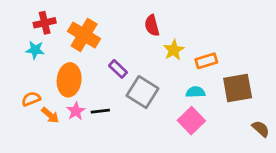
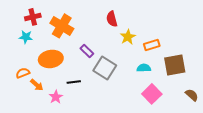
orange ellipse: (69, 80) -> (51, 59), turned 75
pink star: (76, 111) -> (56, 97), moved
pink square: (191, 121) -> (152, 94), moved

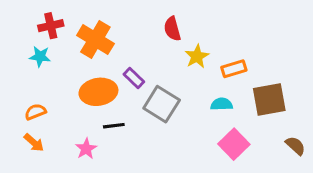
orange ellipse: (51, 59) -> (98, 92), moved
orange arrow: (37, 85) -> (34, 143), moved

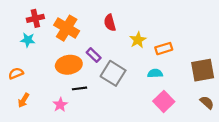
red semicircle: (172, 29) -> (110, 23), moved
brown square: (269, 100) -> (203, 70), moved
orange semicircle: (35, 112) -> (16, 73), moved
orange arrow: (34, 143) -> (23, 100), turned 80

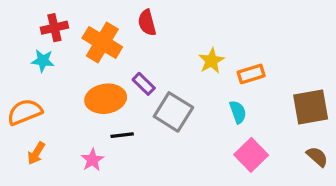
red semicircle: (110, 23) -> (147, 23), moved
orange semicircle: (16, 73) -> (25, 112), size x1.5
cyan semicircle: (155, 73) -> (238, 112), turned 72

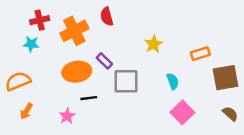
orange cross: (102, 43) -> (74, 31), turned 32
orange rectangle: (251, 74) -> (200, 54), moved
gray square: (173, 112) -> (126, 81), turned -32

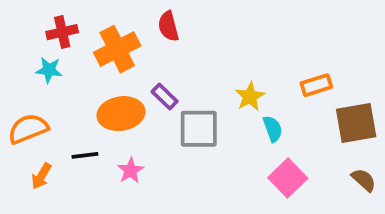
yellow star: (154, 44) -> (250, 96), moved
black line: (89, 98) -> (85, 155), moved
pink star: (67, 116) -> (130, 170), moved

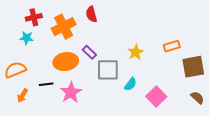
cyan semicircle: (273, 129) -> (131, 84), moved, turned 56
pink star: (130, 170) -> (71, 92), size x1.5

